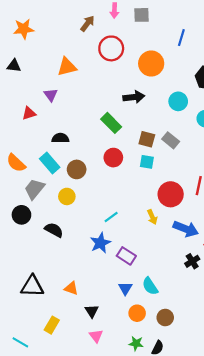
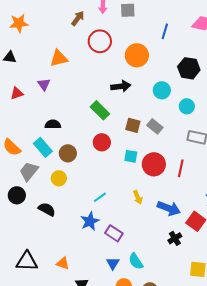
red triangle: (29, 113) -> (17, 93), moved
cyan square: (147, 162) -> (131, 156), moved
red circle: (171, 194) -> (154, 164), moved

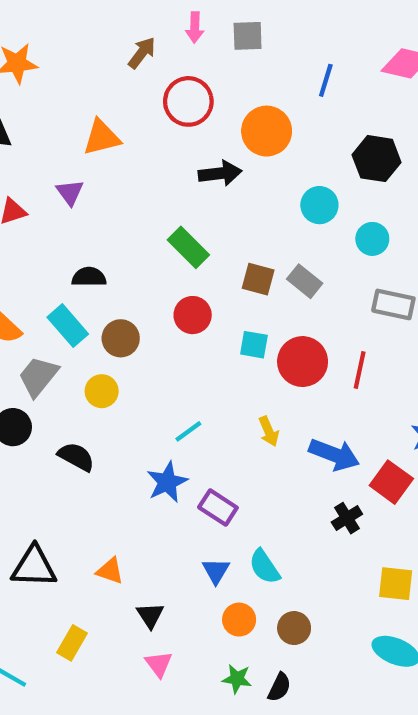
black arrow: (121, 86) -> (220, 173), moved

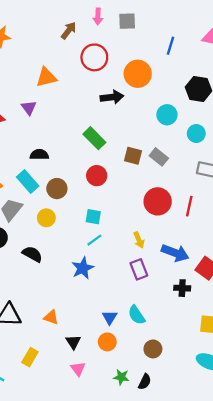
cyan square: (254, 345) -> (93, 217), moved
purple rectangle: (218, 507) -> (139, 269), moved, turned 36
black cross: (347, 518) -> (182, 288), turned 35
orange circle: (239, 620) -> (107, 342), moved

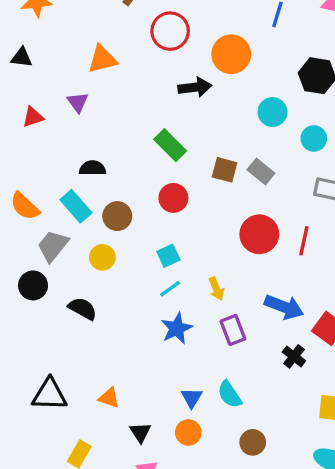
cyan square: (93, 217) -> (168, 256), turned -35
yellow arrow: (139, 240) -> (216, 289), moved
blue star: (83, 268) -> (177, 328), moved
black cross: (182, 288) -> (294, 356), turned 35

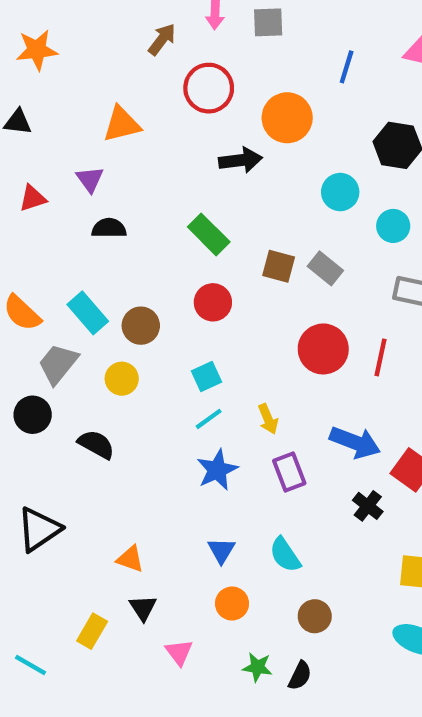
black semicircle: (92, 168) -> (109, 228), moved
black triangle: (50, 394) -> (39, 529), moved, turned -36
blue triangle: (192, 398) -> (221, 550), moved
black triangle: (140, 432) -> (143, 608), moved

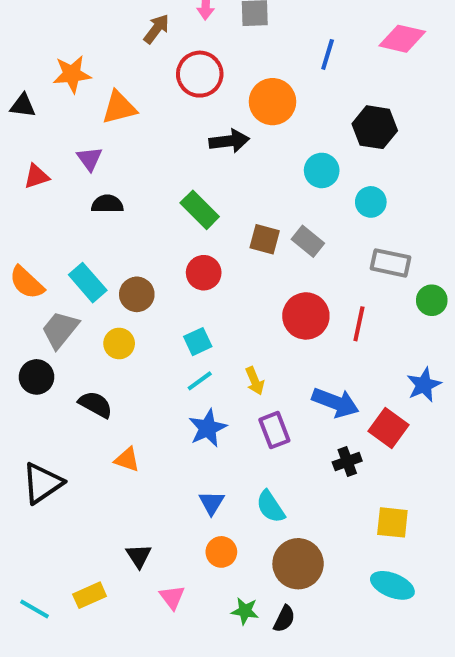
orange star: (37, 50) -> (72, 74), moved
black cross: (368, 506) -> (347, 461), turned 32
orange triangle: (130, 559) -> (127, 460), moved
brown circle: (315, 616) -> (298, 564), size x1.6
yellow rectangle: (92, 631) -> (90, 595), moved, turned 36

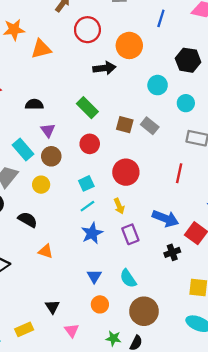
purple triangle: (90, 159) -> (48, 130), moved
red circle: (306, 316) -> (126, 172), moved

